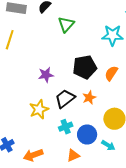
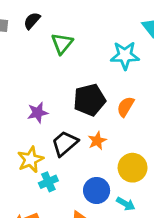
cyan cross: (66, 127) -> (48, 182), moved

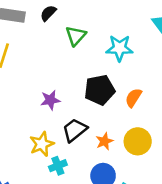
cyan star: (125, 55) -> (119, 48), moved
orange star: (97, 141) -> (104, 141), moved
yellow circle: (133, 168) -> (138, 141), moved

